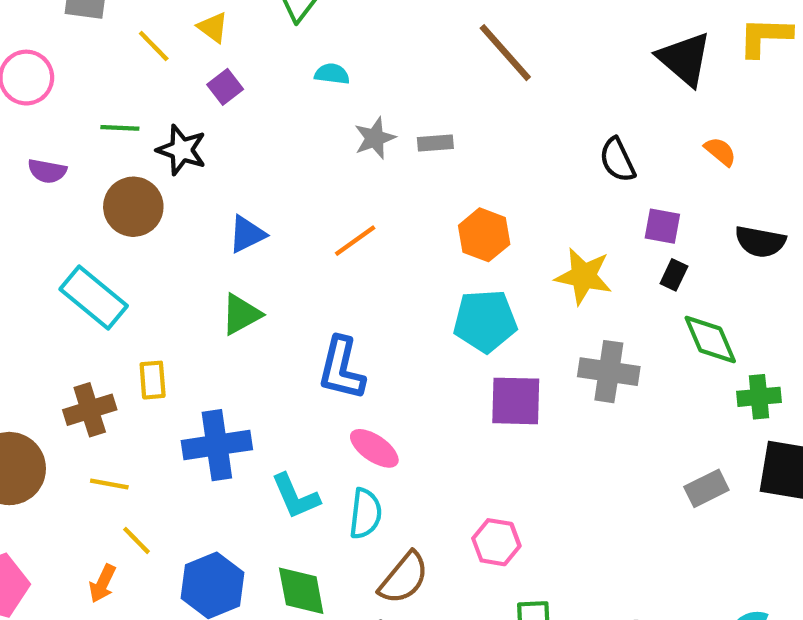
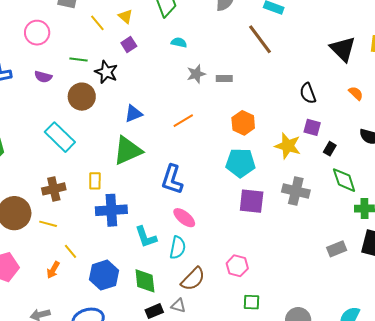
purple square: (662, 226) -> (312, 127), moved
green triangle: (241, 314) -> (128, 151), size x1.5
yellow rectangle: (153, 380) -> (95, 181), moved
yellow line: (109, 484) -> (48, 224), moved

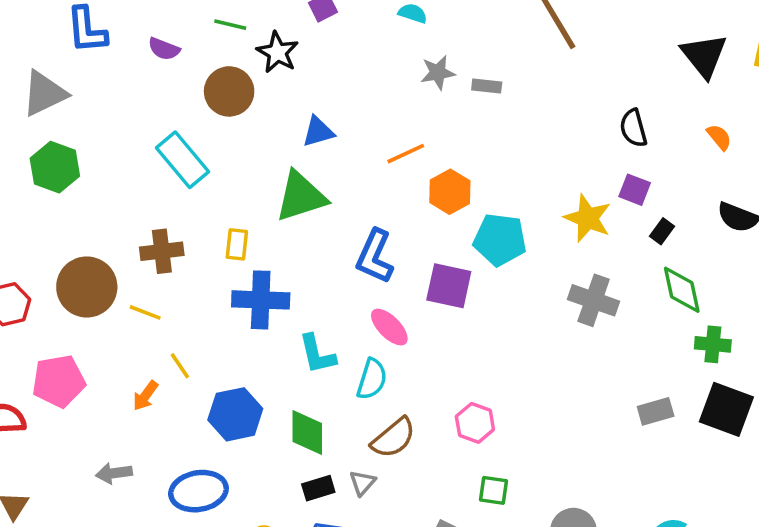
orange hexagon: (243, 123) -> (450, 192), moved
purple square: (252, 201) -> (449, 286), moved
gray triangle: (178, 306) -> (362, 483), turned 49

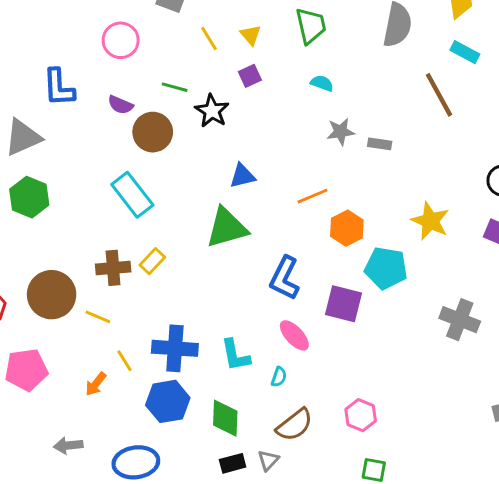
brown circle: (229, 91) -> (153, 132), moved
yellow star: (588, 218) -> (430, 221), moved
yellow rectangle: (237, 244) -> (152, 261), moved, turned 35
blue cross: (261, 300) -> (175, 348), moved
cyan semicircle: (372, 379) -> (279, 377), size x0.6

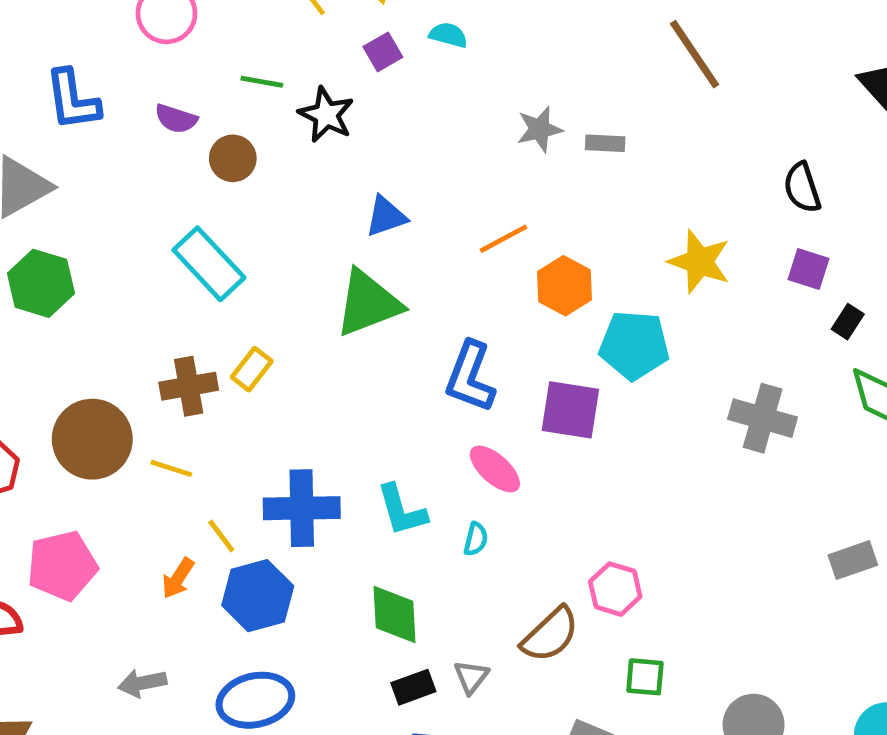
cyan semicircle: (322, 83) -> (448, 35), moved
brown circle: (153, 132) -> (233, 158), size x0.7
blue hexagon: (168, 401) -> (258, 596), moved
brown semicircle: (295, 425) -> (550, 635), moved

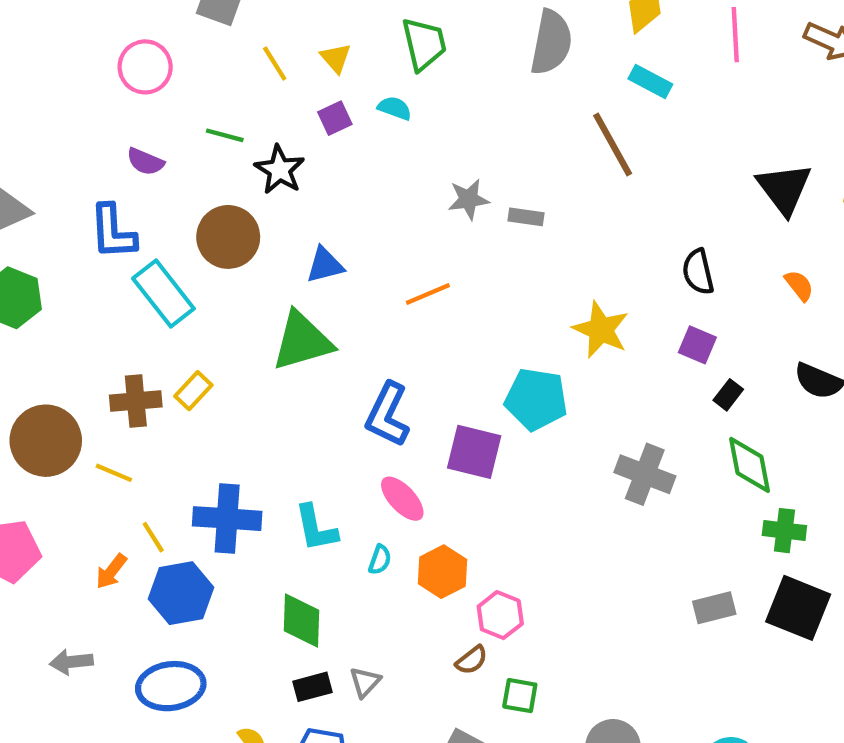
blue L-shape: (73, 100) -> (113, 232), moved
brown circle: (233, 158) -> (228, 237), moved, size x1.5
orange hexagon: (565, 286) -> (442, 572), moved
brown semicircle: (550, 635) -> (472, 660), moved, size x0.6

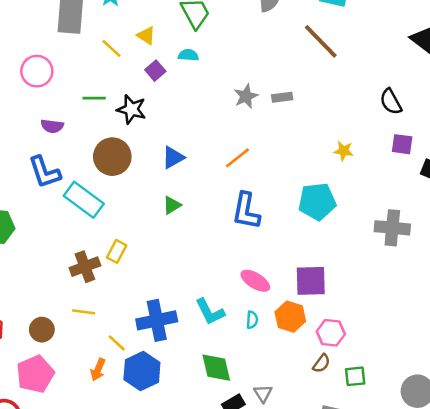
yellow star: (601, 330) -> (344, 151), size x0.6
green triangle: (302, 341) -> (172, 205), size x0.5
blue L-shape: (387, 415) -> (246, 211), moved
brown circle: (46, 441) -> (42, 330), moved, size x0.6
purple square: (474, 452) -> (311, 281), moved

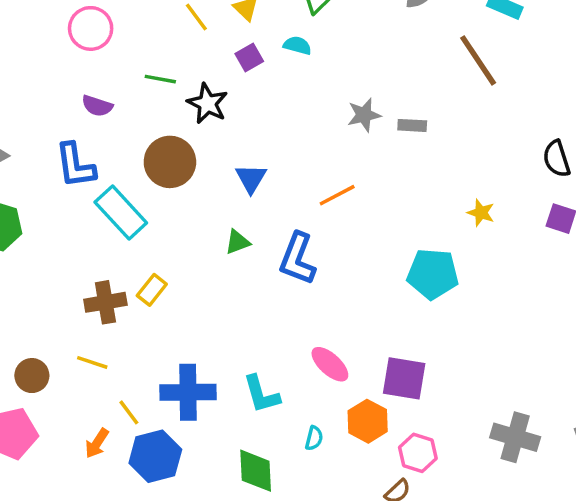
blue triangle: (173, 157) -> (251, 178), turned -40
blue L-shape: (246, 211) -> (297, 259), moved
gray cross: (392, 228) -> (515, 437), moved
cyan semicircle: (252, 320) -> (314, 438), moved

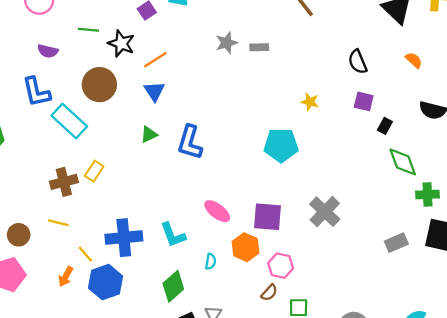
orange line: (337, 195) -> (155, 60), moved
gray cross: (515, 437) -> (325, 212), moved, turned 32
green diamond: (256, 471) -> (173, 286), turned 56

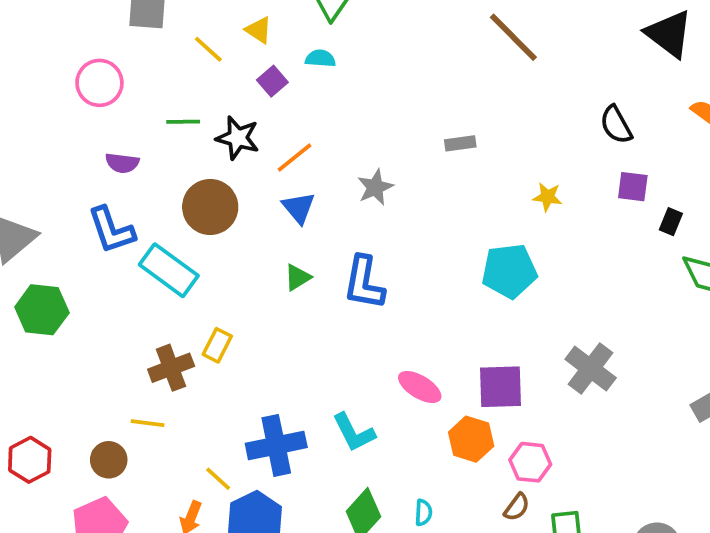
gray star: (227, 43) -> (375, 187), moved
gray rectangle: (259, 47) -> (460, 143), moved
yellow line: (58, 223) -> (148, 423), moved
cyan semicircle: (211, 261) -> (423, 513), moved

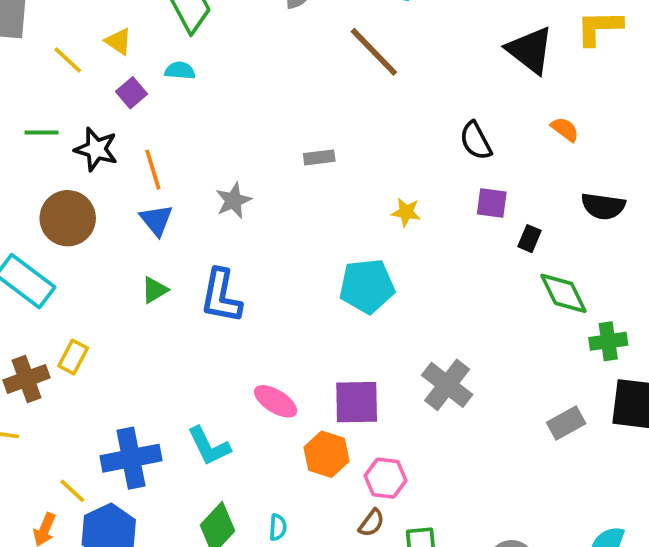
orange line: (295, 157) -> (153, 170), turned -69

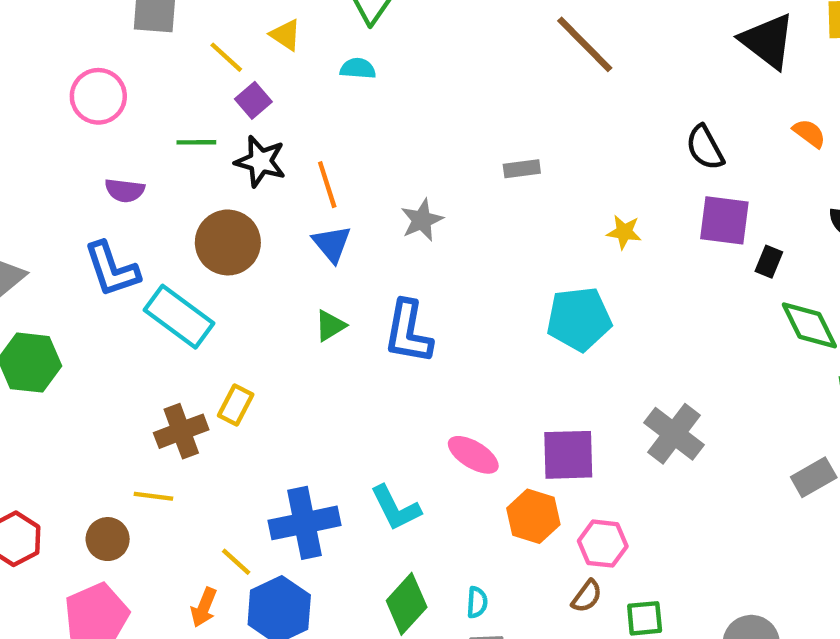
purple square: (131, 93) -> (253, 100), moved
purple square: (492, 203) -> (724, 220), size x1.4

